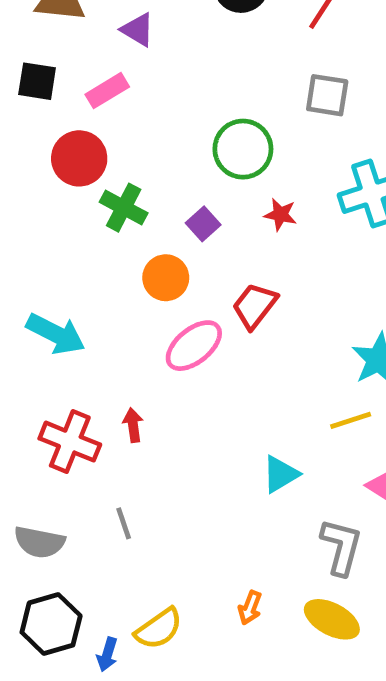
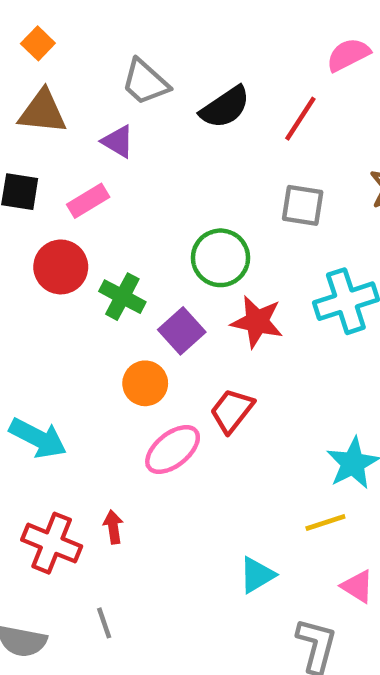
green cross: (124, 208) -> (122, 297), moved
red star: (280, 215) -> (257, 322), size x1.6
purple square: (203, 224) -> (182, 331), size x1.4

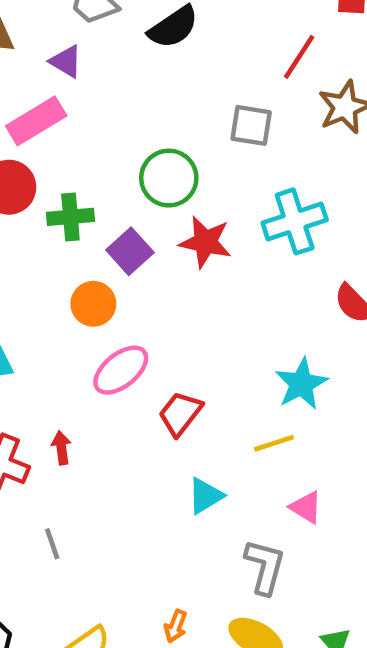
red line: (300, 119) -> (299, 57), moved
pink rectangle: (88, 201) -> (36, 121), size x1.4
green cross: (122, 297) -> (70, 217), turned -33
red trapezoid: (232, 411) -> (180, 414), moved

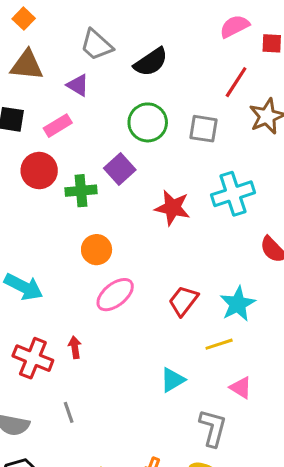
pink rectangle: (36, 121) -> (58, 126), size x0.7
green circle: (169, 178) -> (148, 122), moved
purple square: (130, 251) -> (120, 169), moved
red trapezoid: (180, 414) -> (183, 301), moved

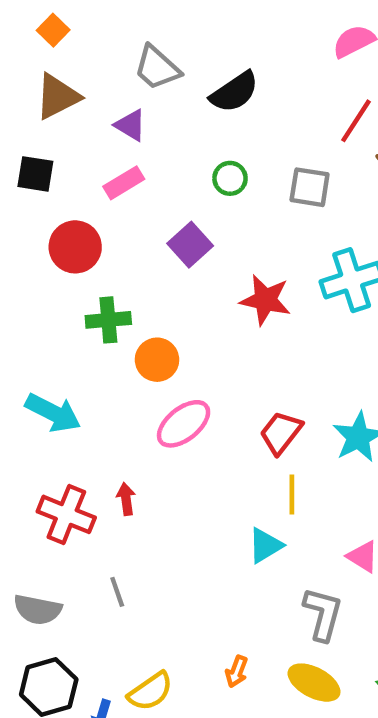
brown triangle: (27, 65) -> (57, 97), turned -33
green circle: (148, 122) -> (230, 178), size x0.6
pink rectangle: (58, 126) -> (124, 183), moved
green cross: (81, 191) -> (108, 320), moved
yellow line: (219, 344) -> (292, 495), moved, turned -72

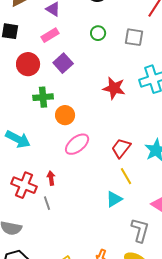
purple square: (190, 245) -> (63, 63), moved
yellow line: (292, 495) -> (126, 176), turned -30
gray line: (117, 592) -> (47, 203), moved

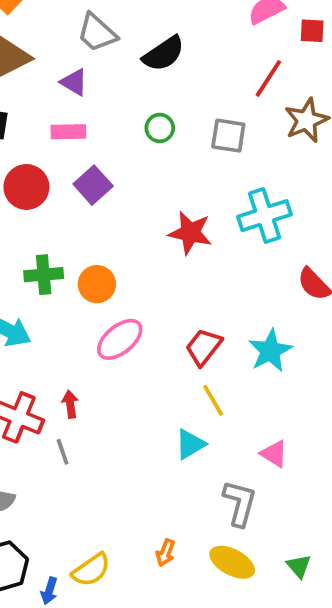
pink rectangle: (50, 35) -> (68, 132), turned 30
green cross: (43, 97) -> (44, 275), moved

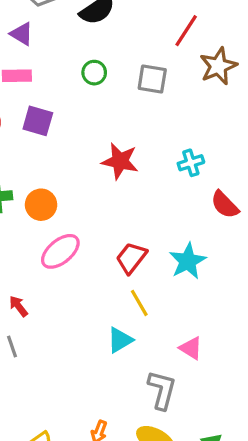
purple square: (93, 185) -> (38, 121), turned -32
cyan cross: (265, 216) -> (191, 163), moved, size x0.6
red arrow: (70, 404) -> (18, 306), turned -30

